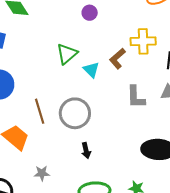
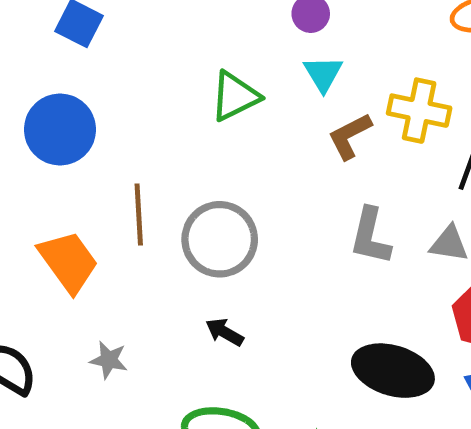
cyan triangle: (91, 70) -> (323, 74), moved
black arrow: (86, 150) -> (224, 332), turned 119

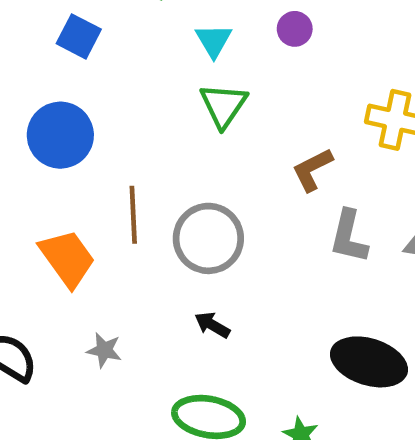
cyan triangle: (323, 74) -> (214, 40), moved
green triangle: (235, 96) -> (223, 105), turned -30
brown L-shape: (350, 136) -> (312, 170), moved

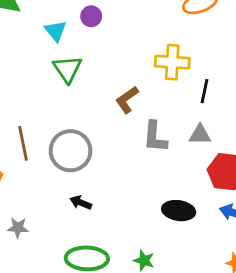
purple circle: (295, 29) -> (91, 16), moved
black ellipse: (369, 362) -> (179, 211), size x0.7

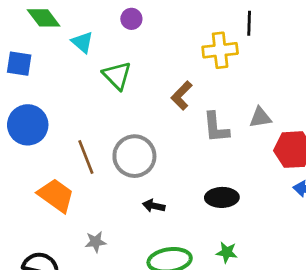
cyan triangle: (56, 31) -> (82, 42), moved
black line: (205, 91) -> (249, 23), moved
black ellipse: (179, 211) -> (222, 197), moved

